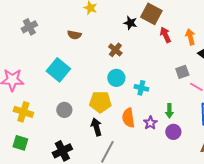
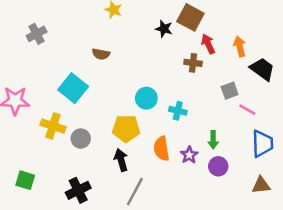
brown semicircle: (74, 35) -> (101, 54), moved
brown cross: (115, 50) -> (193, 63), moved, turned -32
yellow cross: (23, 112) -> (53, 126), moved

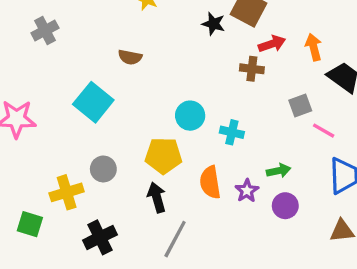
red arrow: (208, 44) -> (272, 44), turned 96
yellow cross: (53, 126) -> (67, 192), moved, turned -35
green arrow: (213, 140) -> (279, 171), turned -102

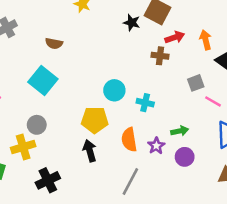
brown semicircle: (130, 57) -> (54, 43), moved
gray circle: (103, 169) -> (37, 125), moved
gray line: (175, 239) -> (130, 182), moved

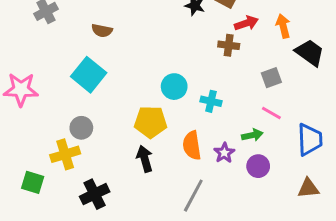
pink line: (213, 101) -> (271, 113), moved

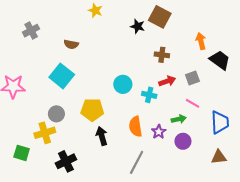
red arrow: (246, 23) -> (167, 81), moved
yellow pentagon: (151, 122) -> (92, 110), moved

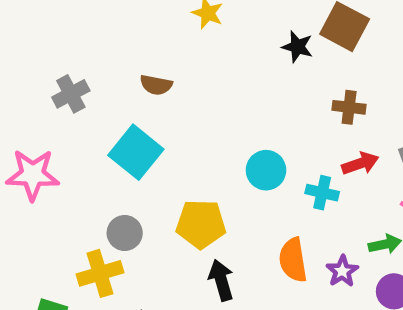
gray cross: (31, 31) -> (71, 94), moved

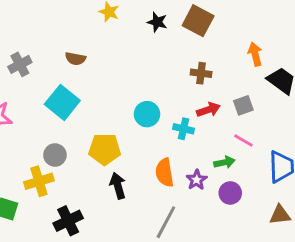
black star: (297, 47) -> (157, 22), moved

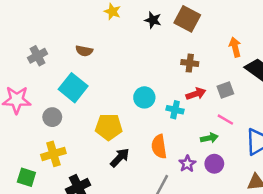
gray circle: (55, 155) -> (52, 117), moved
purple star: (197, 180) -> (187, 164), moved
black arrow: (118, 186) -> (120, 158), turned 60

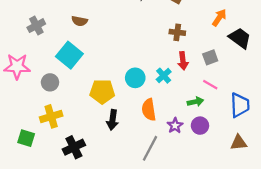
orange arrow: (235, 47) -> (219, 18), turned 48
red arrow: (196, 94) -> (183, 61), turned 102
cyan circle: (144, 97) -> (135, 78), moved
cyan cross: (175, 110) -> (164, 76), turned 35
black arrow: (120, 158) -> (112, 120), turned 144

